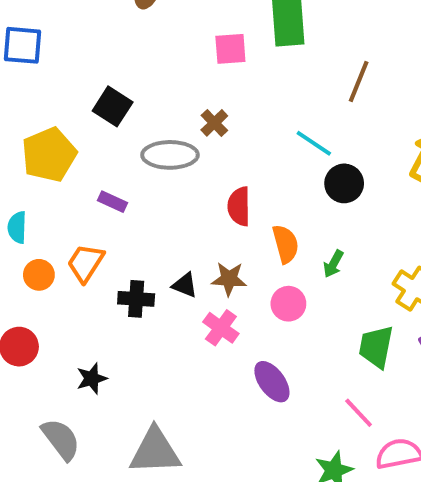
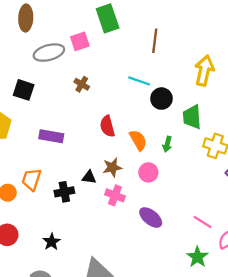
gray ellipse: (170, 155) -> (49, 53), moved
purple rectangle: (112, 202) -> (51, 136), moved, size x1.5
green trapezoid: (376, 347) -> (192, 117), moved

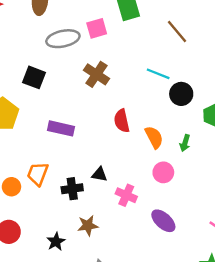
brown line: (155, 41) -> (177, 32), turned -50
brown cross: (82, 84) -> (96, 74), size x1.5
brown star: (112, 167) -> (88, 225), moved

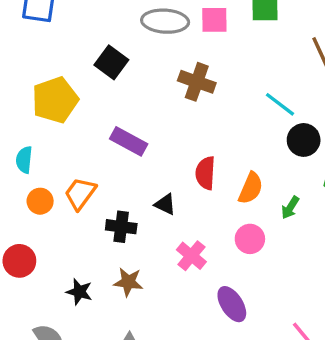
brown cross: (96, 74) -> (197, 82), turned -30
red semicircle: (122, 121) -> (205, 173), moved
orange semicircle: (154, 137) -> (251, 188), turned 35
black triangle: (99, 174) -> (165, 204), moved
black star: (56, 242) -> (79, 292), turned 30

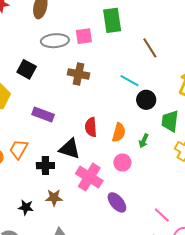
black triangle: (165, 204) -> (70, 149), size x1.6
pink cross: (191, 256) -> (89, 177), size x1.5

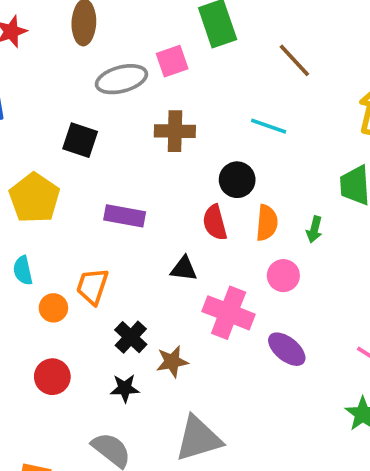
black circle: (146, 100) -> (237, 180), moved
black triangle: (70, 149) -> (184, 269), size x0.7
black cross: (45, 166) -> (131, 337), moved, turned -36

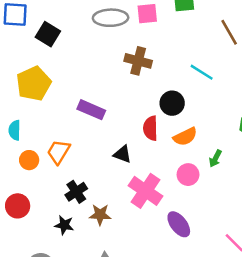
black square: (80, 140) -> (48, 34), moved
orange semicircle: (267, 223) -> (185, 137), turned 45
green arrow: (314, 229) -> (215, 159), moved

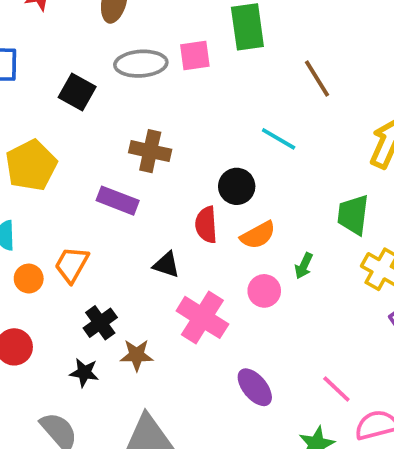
black square: (48, 34) -> (77, 92), moved
brown cross: (138, 61) -> (150, 151), moved
purple ellipse: (179, 224) -> (255, 387), moved

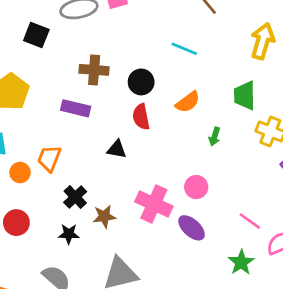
black circle: (237, 186) -> (141, 82), moved
orange semicircle: (258, 235) -> (188, 102), moved
pink circle: (264, 291) -> (196, 187), moved
pink cross: (202, 317) -> (154, 204), moved

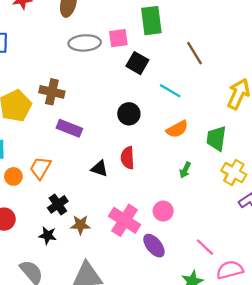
black square: (36, 35) -> (137, 63), moved
brown cross: (94, 70) -> (52, 92), moved
orange semicircle: (188, 102) -> (177, 129), moved
red semicircle: (141, 117) -> (128, 158), moved

